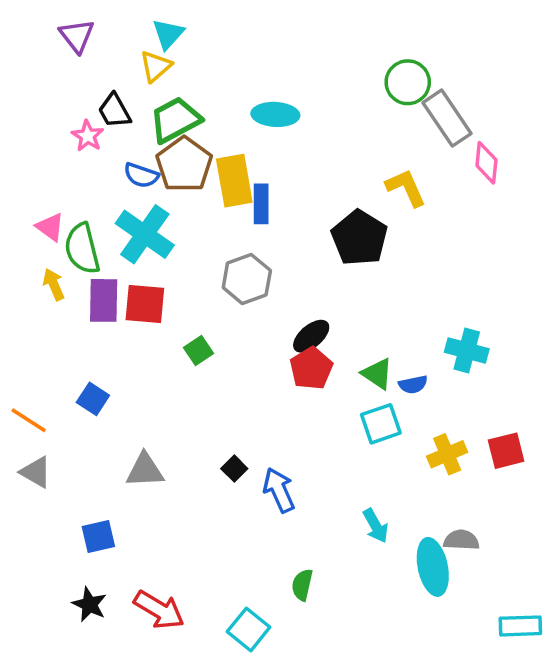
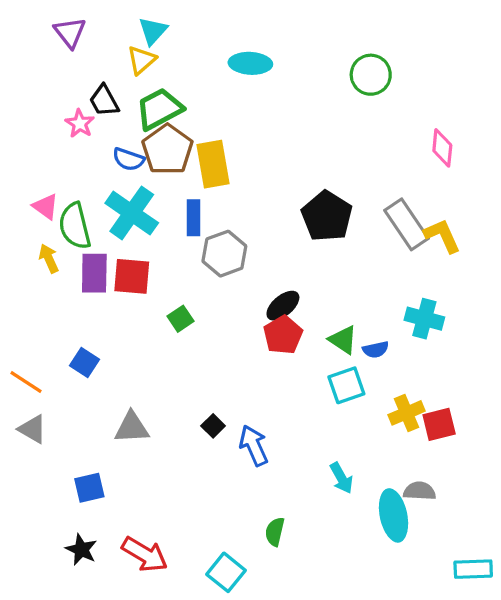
cyan ellipse: (275, 114) -> (250, 63), moved
gray rectangle: (447, 118) -> (407, 224), moved
yellow L-shape: (406, 188) -> (442, 236), moved
blue rectangle: (261, 204) -> (193, 218), moved
red square: (506, 451) -> (439, 424), moved

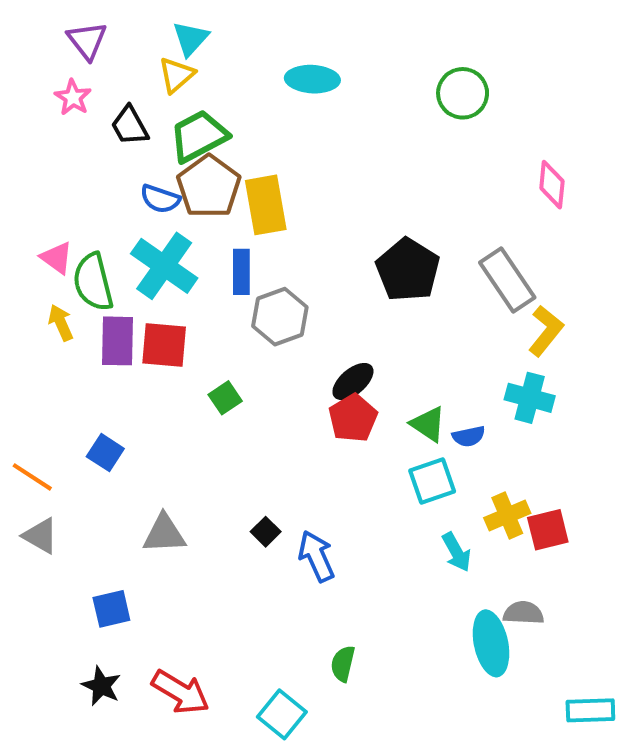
pink star: (80, 124) -> (73, 97), moved
yellow L-shape: (442, 236) -> (546, 331), moved, turned 63
cyan arrow: (341, 478) -> (456, 552), moved

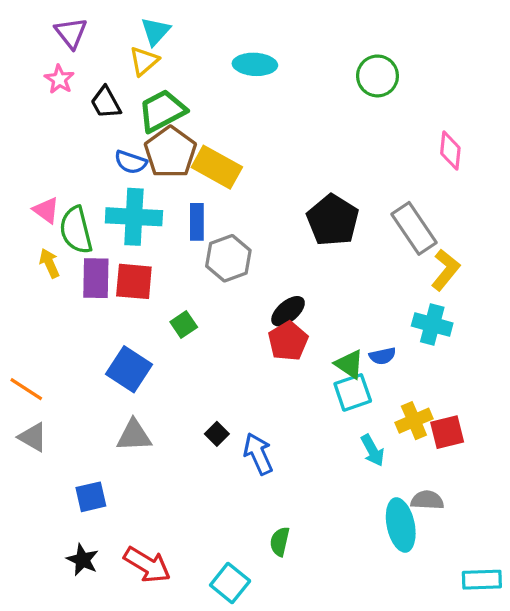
yellow rectangle: (266, 205) -> (217, 167), turned -51
cyan cross: (164, 266) -> (134, 217), turned -32
green triangle: (428, 424) -> (349, 364), moved
blue square: (105, 453) -> (129, 369), moved, size x1.5

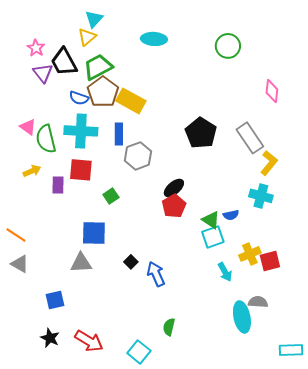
purple triangle: (71, 33) -> (43, 73), moved
black trapezoid: (106, 102) -> (64, 62), size x1.4
yellow arrow: (49, 263) -> (32, 171), moved, turned 90
purple rectangle: (96, 278) -> (58, 185), moved, size x0.7
blue square: (129, 369) -> (94, 233), moved, turned -32

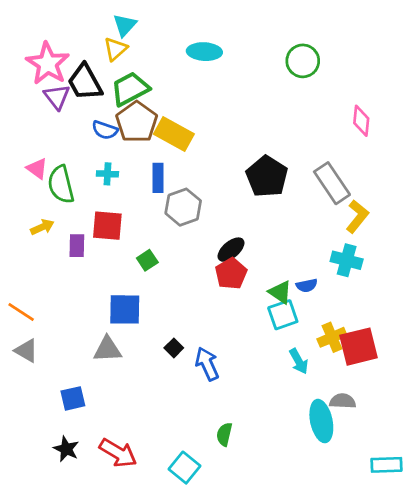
pink star: (36, 48) -> (48, 64), size x1.8
cyan cross: (81, 131) -> (107, 174), size x0.5
red square: (270, 261) -> (359, 347), size x1.4

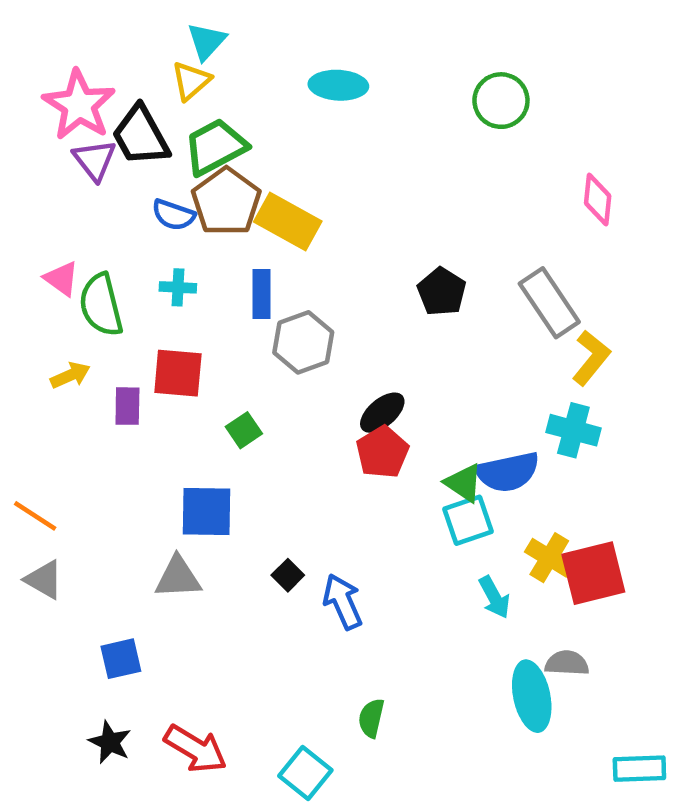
black pentagon: (267, 177) -> (442, 292), size x0.7
blue semicircle: (307, 285) -> (508, 472), size x1.8
yellow cross: (332, 337) -> (549, 558), turned -36

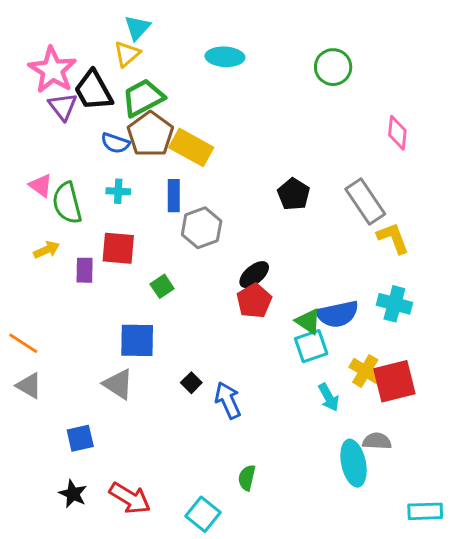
yellow L-shape: (591, 358) -> (393, 238), turned -60
cyan cross: (573, 430) -> (394, 304), moved
gray triangle: (178, 577) -> (118, 384), turned 36

